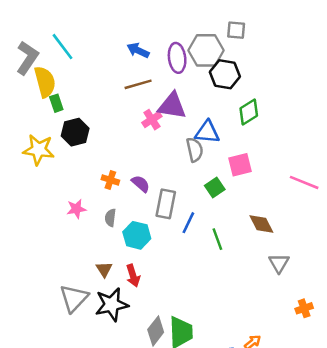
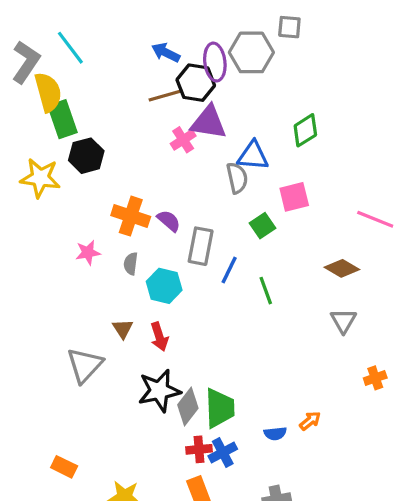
black hexagon: (225, 74) -> (196, 83), moved
green rectangle: (56, 103) -> (62, 119), size x1.6
orange cross: (110, 180) -> (131, 216), size x1.6
brown diamond: (261, 224) -> (342, 268), moved, turned -32
black star: (112, 305) -> (159, 391), moved

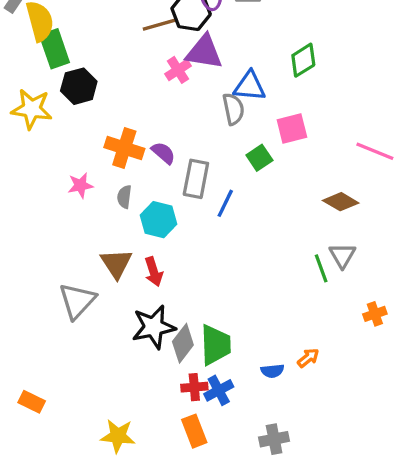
green line: (266, 291) -> (321, 268), moved
brown triangle: (123, 329) -> (116, 263), size x1.5
orange rectangle: (64, 467) -> (32, 402), moved

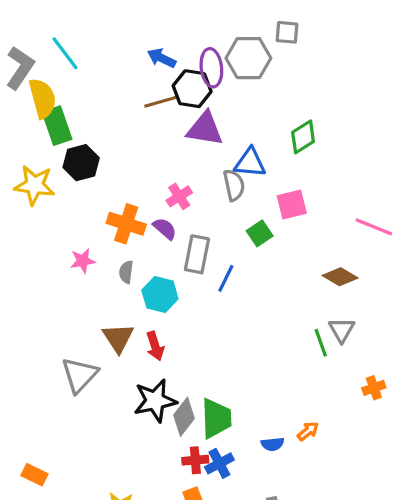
pink cross: (178, 70) -> (179, 196), moved

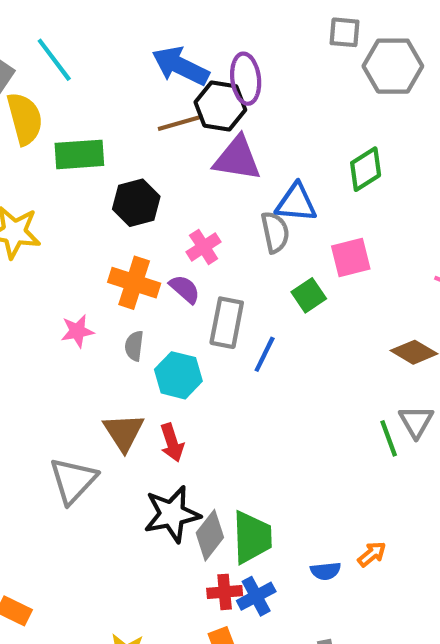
blue arrow: (162, 58) -> (180, 66), size x1.5
gray hexagon: (248, 58) -> (393, 66), moved
green rectangle: (57, 126) -> (79, 154), moved, turned -75
black hexagon: (81, 163) -> (136, 203), moved

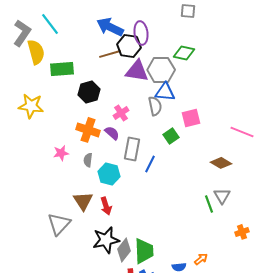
gray hexagon: (393, 66) -> (161, 70), moved
green diamond: (366, 169) -> (184, 53), moved, turned 45

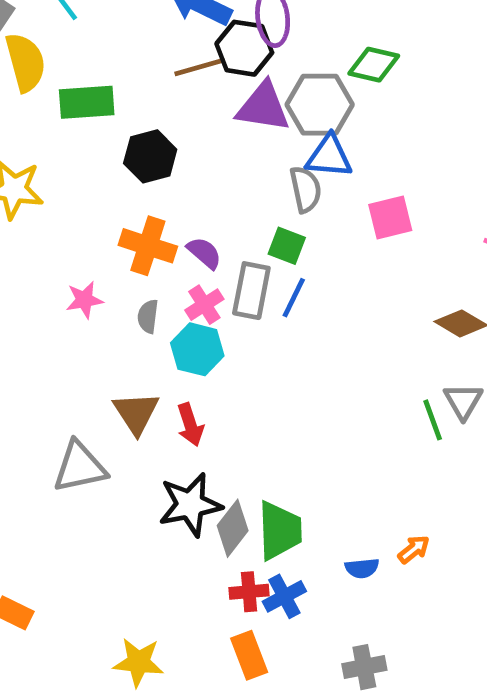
pink cross: (121, 113) -> (204, 305), moved
green square: (171, 136) -> (287, 246), moved, turned -35
blue line: (150, 164) -> (294, 298), moved
gray triangle: (59, 224) -> (80, 467), turned 35

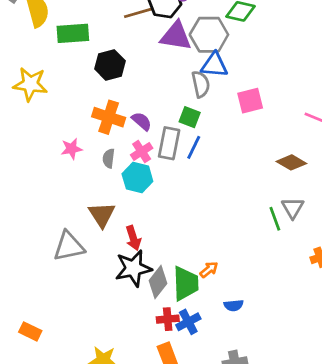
red arrow: (190, 425) -> (133, 238), moved
orange arrow: (414, 549) -> (209, 270), moved

